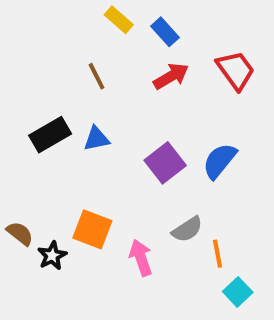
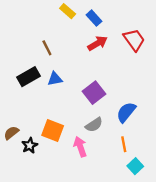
brown line: (96, 76) -> (47, 48), moved
blue semicircle: (219, 161) -> (126, 112), moved
gray semicircle: (187, 229) -> (94, 125), moved
brown semicircle: (20, 233) -> (11, 133), turned -77

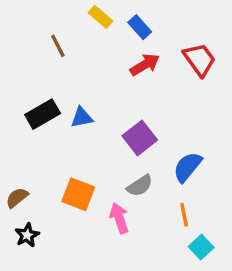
brown line: (47, 48) -> (58, 46), moved
black star: (30, 145) -> (27, 235), moved

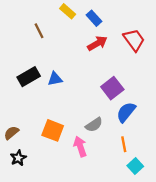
purple square: (140, 138) -> (112, 88), moved

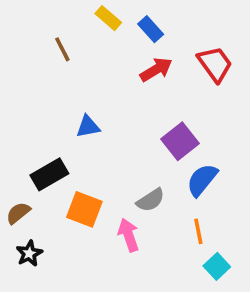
black rectangle: (29, 77) -> (49, 174), moved

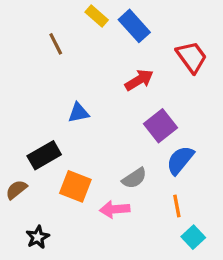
blue rectangle: (151, 29) -> (134, 26), size x1.4
red arrow: (156, 70) -> (139, 80), moved
pink arrow: (129, 235) -> (115, 209), turned -76
black star: (29, 253) -> (38, 237), moved

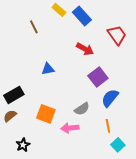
red arrow: (139, 80) -> (85, 49), turned 60
black rectangle: (44, 155) -> (14, 95), moved

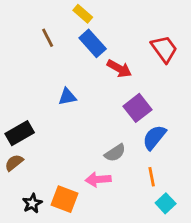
blue rectangle: (82, 16) -> (93, 43), moved
orange square: (46, 114) -> (64, 199), moved

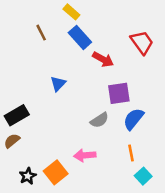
blue triangle: (67, 97) -> (58, 84), turned -35
purple square: (137, 108) -> (119, 93), turned 30
gray semicircle: (115, 153) -> (99, 120), moved
orange square: (64, 199) -> (56, 172), turned 30

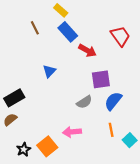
cyan square: (143, 176) -> (130, 140), moved

